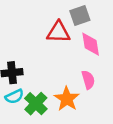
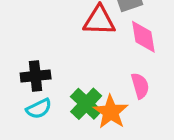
green cross: (36, 104) -> (86, 104), moved

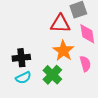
orange star: (111, 112) -> (63, 51), moved

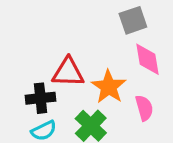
red triangle: (60, 24) -> (68, 72), moved

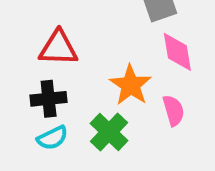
red triangle: (68, 72) -> (58, 48), moved

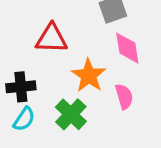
red triangle: (58, 48) -> (52, 38), moved
cyan semicircle: (52, 138) -> (24, 119), turned -30

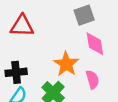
red triangle: (52, 38) -> (22, 26), moved

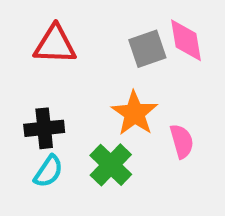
gray square: (84, 15) -> (147, 49), moved
pink diamond: (95, 44) -> (186, 40), moved

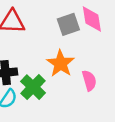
green cross: (111, 165) -> (33, 87), moved

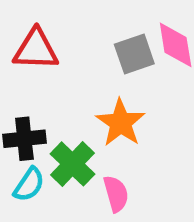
pink semicircle: (89, 81) -> (116, 194), moved

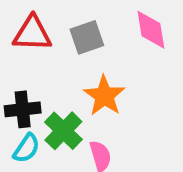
gray square: (134, 54) -> (87, 37), moved

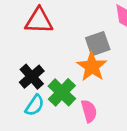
gray square: (87, 37) -> (98, 44), moved
black cross: (23, 109) -> (32, 77), turned -35

